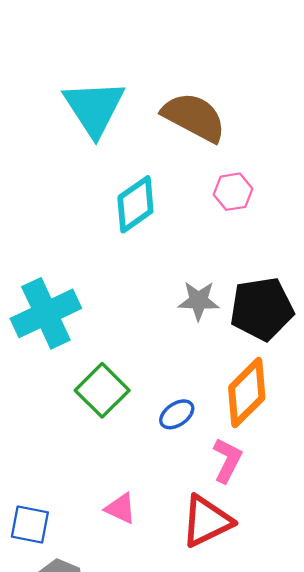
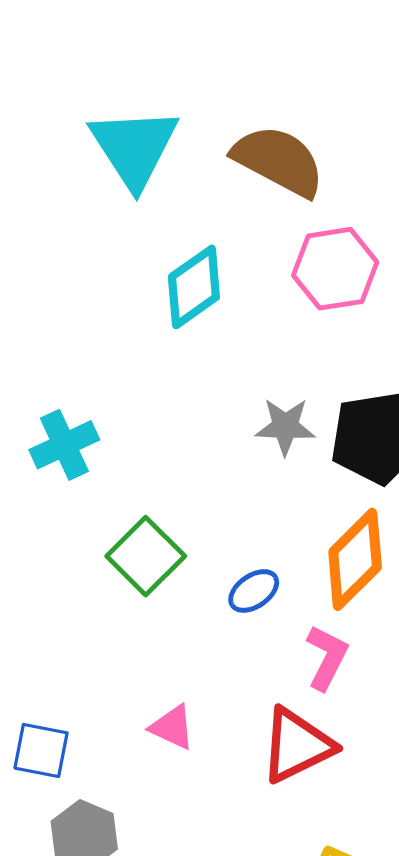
pink hexagon: (233, 192) -> (335, 269), size x1.5
cyan cross: (46, 313) -> (64, 445), size x0.7

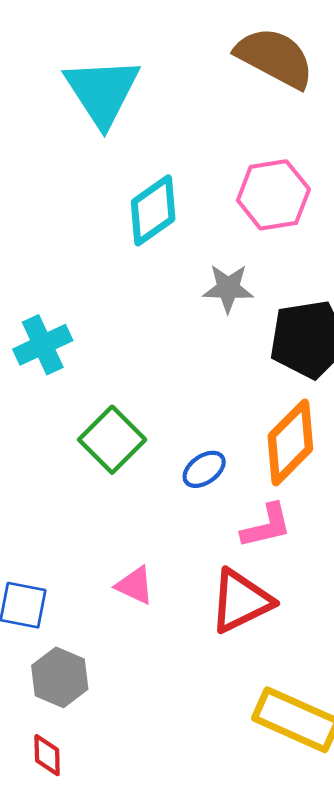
brown semicircle: (279, 161) -> (275, 58), moved
gray star: (285, 427) -> (228, 288), moved
pink L-shape: (327, 657) -> (266, 526), turned 50

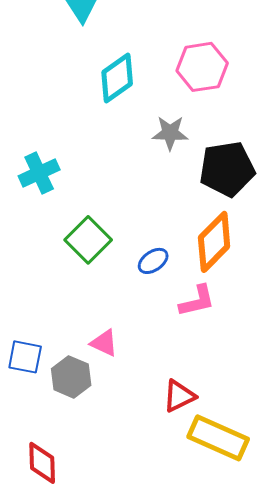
red triangle: (241, 601) -> (179, 396), moved, size x0.7
gray hexagon: (60, 677) -> (71, 377), moved
red diamond: (47, 755) -> (42, 463), size x1.4

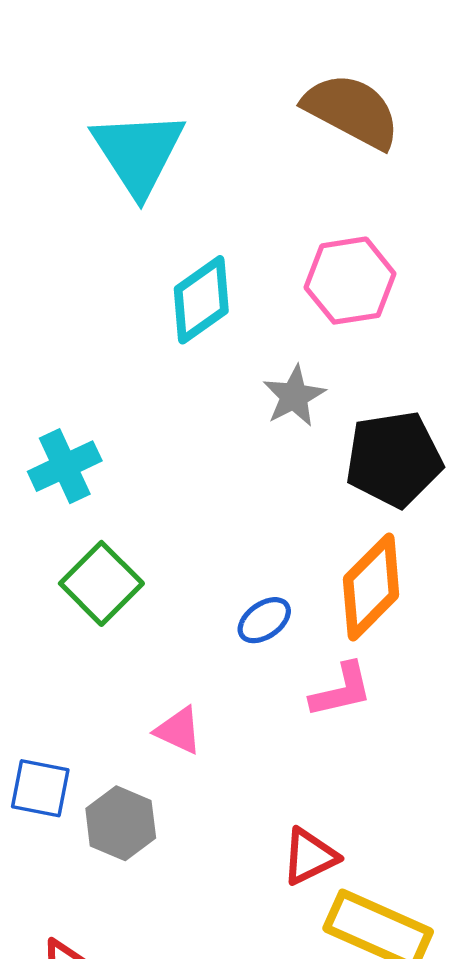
gray star: (170, 133) -> (294, 396), turned -30
green square: (88, 240) -> (101, 583), moved
pink triangle: (104, 343) -> (178, 730), moved

